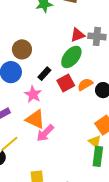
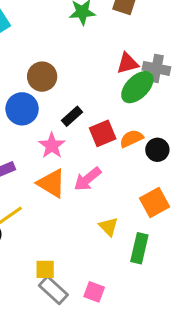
green ellipse: (71, 57) -> (137, 87), moved
pink arrow: (45, 133) -> (88, 179), moved
yellow triangle: (95, 142) -> (109, 227), moved

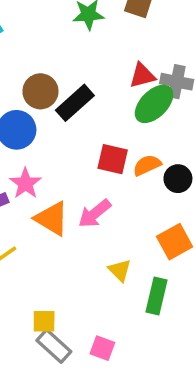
black rectangle: (72, 116) -> (75, 103), moved, size x1.5
red square: (103, 133) -> (113, 159), turned 36
pink star: (52, 146) -> (25, 183), moved

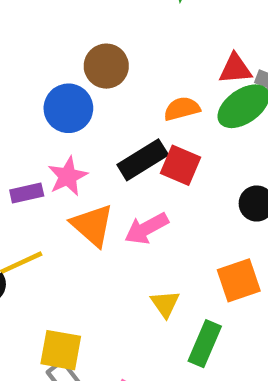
black rectangle: (75, 103) -> (143, 160), moved
orange semicircle: (147, 165) -> (182, 109), moved
yellow square: (44, 321) -> (61, 350), size x1.4

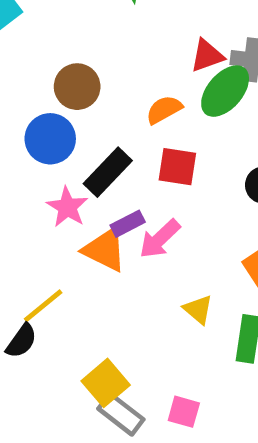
black rectangle: (143, 160) -> (108, 172), moved
purple rectangle: (27, 193) -> (128, 224), moved
yellow square: (61, 350) -> (106, 383), turned -36

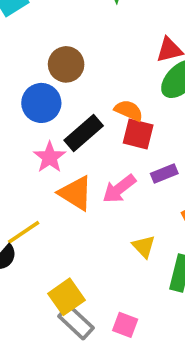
orange semicircle: (164, 110) -> (129, 111), moved, turned 48
purple rectangle: (128, 224) -> (164, 173), moved

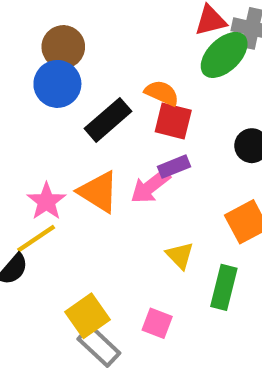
brown circle: (66, 64) -> (63, 47), moved
pink star: (50, 157) -> (46, 201), moved
purple rectangle: (164, 173) -> (174, 167), moved
pink square: (125, 325) -> (157, 323), moved

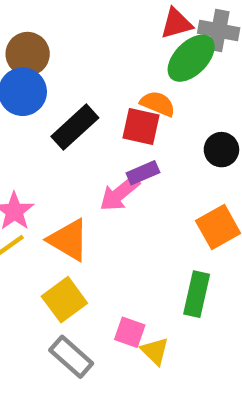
orange semicircle: (162, 93) -> (158, 104), moved
orange triangle: (98, 192) -> (69, 240), moved
yellow triangle: (180, 256) -> (155, 351), moved
yellow square: (88, 316) -> (64, 300), moved

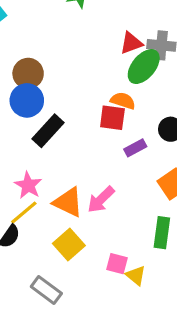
black rectangle: (75, 127) -> (48, 131), moved
purple rectangle: (143, 173) -> (135, 148), moved
pink arrow: (120, 194) -> (101, 200), moved
gray rectangle: (71, 357) -> (46, 290), moved

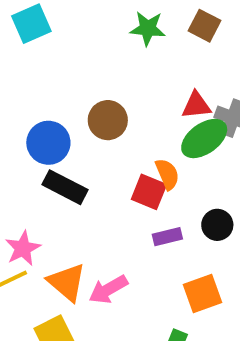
brown circle: (28, 73) -> (108, 120), moved
orange semicircle: (123, 101) -> (167, 174), turned 35
black rectangle: (48, 131) -> (65, 187), turned 60

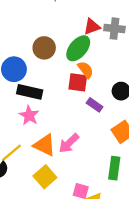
green ellipse: (204, 139) -> (78, 48), moved
purple rectangle: (167, 237) -> (95, 105), turned 63
pink star: (23, 248) -> (29, 115), moved

